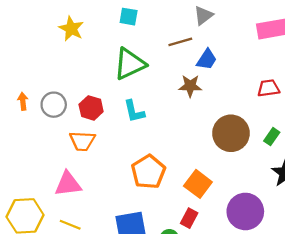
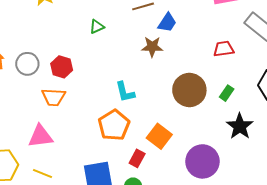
green triangle: (130, 64) -> (97, 27), size x0.5
cyan L-shape: (134, 111) -> (125, 92), moved
red rectangle: (189, 218) -> (137, 158), moved

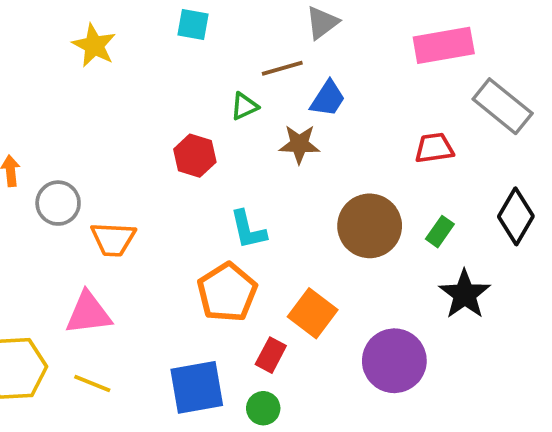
green triangle: (97, 27) -> (244, 106), moved
gray circle: (27, 64) -> (58, 203), moved
red hexagon: (62, 67) -> (195, 156), moved

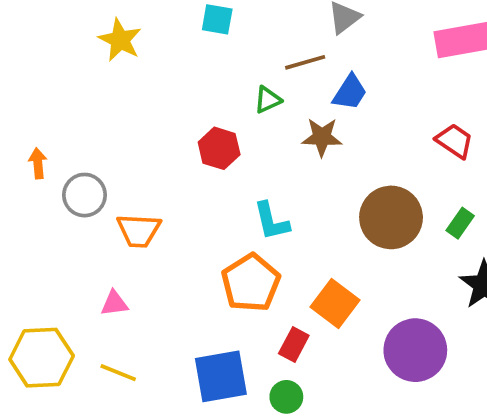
red trapezoid: (434, 148) -> (455, 141), turned 42
pink triangle: (88, 313) -> (114, 303), size x0.6

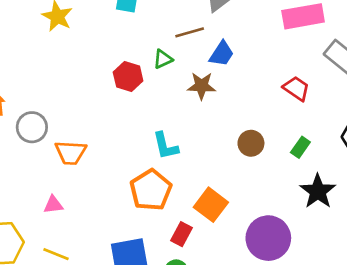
red hexagon: (219, 148) -> (128, 76), moved
brown circle: (391, 217) -> (251, 143), size x0.6

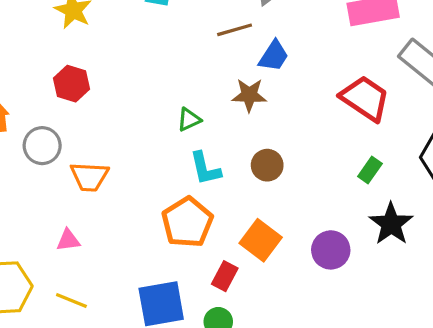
green triangle: (163, 59) -> (189, 120), moved
red hexagon: (128, 76) -> (71, 84), moved
red trapezoid: (296, 88) -> (365, 98), size x1.5
brown circle: (251, 143) -> (267, 165), moved
purple circle: (268, 238) -> (331, 250), moved, size x0.7

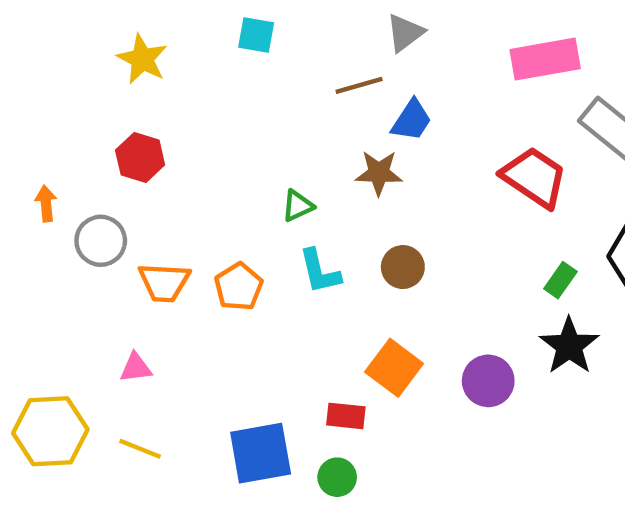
green rectangle: (370, 170) -> (560, 280), moved
orange pentagon: (187, 222) -> (239, 287), moved, size x0.7
red rectangle: (225, 276) -> (346, 416), turned 68

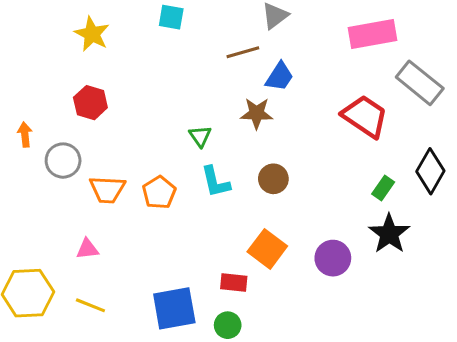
green triangle: (298, 206) -> (200, 136), turned -40

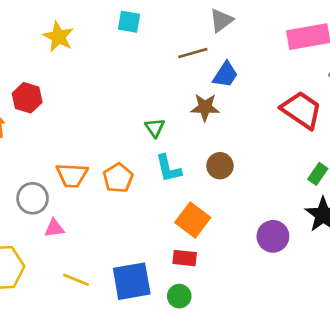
red hexagon: (90, 103) -> (27, 98), moved
gray circle: (63, 161) -> (33, 198), moved
orange square: (267, 249) -> (193, 220), moved
yellow line: (90, 305) -> (76, 280), moved

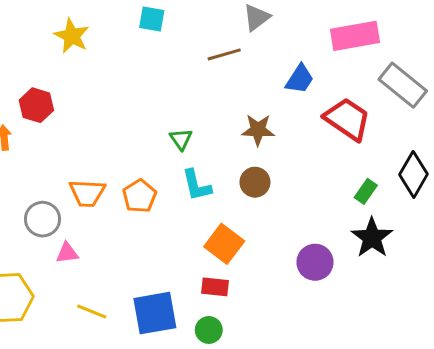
blue trapezoid: (225, 75) -> (300, 79), moved
brown star: (205, 107) -> (258, 130), moved

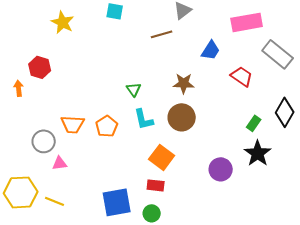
red trapezoid: (347, 119) -> (242, 76), size x0.7
brown circle: (255, 182) -> (182, 117), size x1.4
yellow line: (92, 311) -> (55, 201), moved

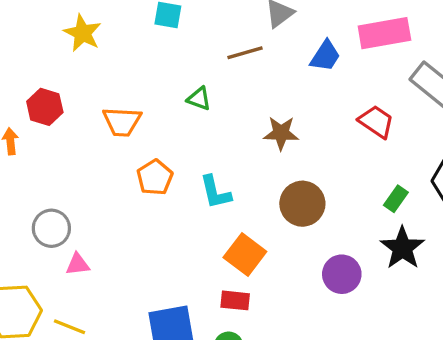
blue trapezoid: (211, 50) -> (325, 56), moved
green triangle: (134, 89) -> (199, 99), moved, turned -35
brown circle: (182, 117) -> (302, 204), moved
orange trapezoid: (73, 124) -> (122, 122), moved
orange pentagon: (107, 126) -> (155, 177), moved

